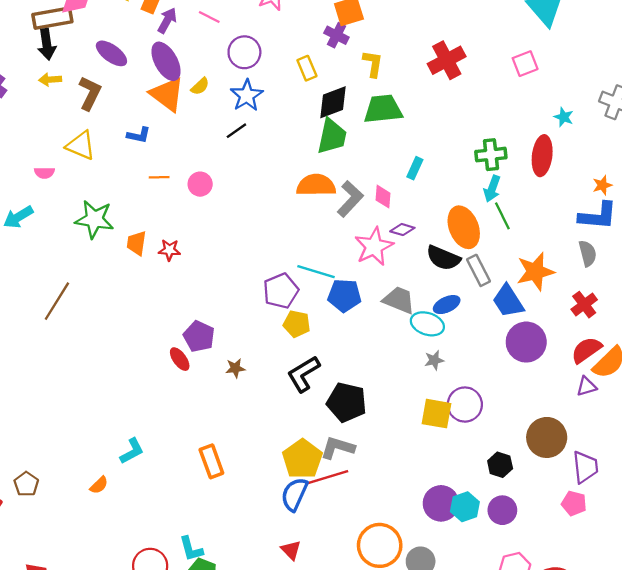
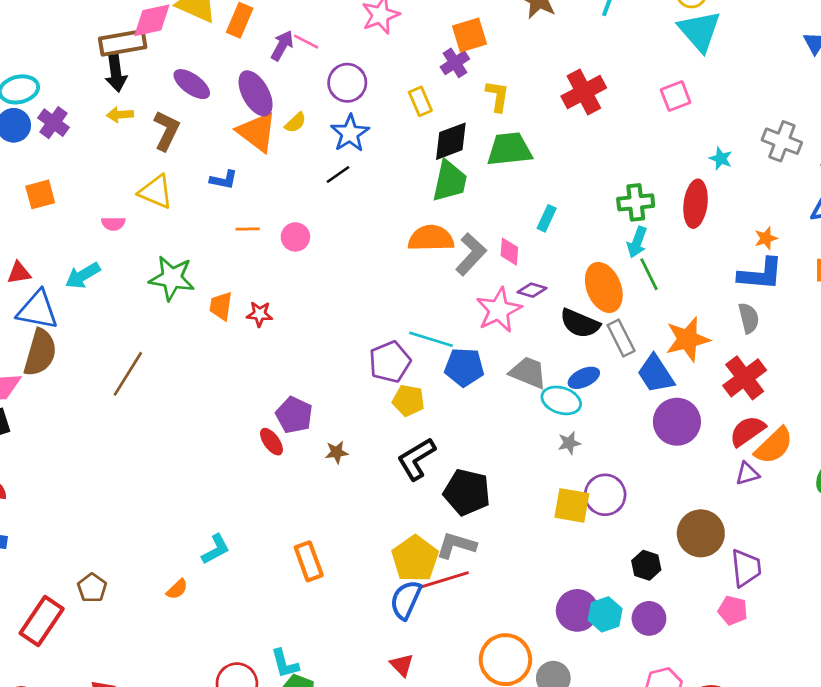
purple arrow: (167, 20) -> (282, 46), moved
purple cross: (336, 35) -> (455, 63), turned 30
red cross: (584, 305) -> (745, 378), size x1.4

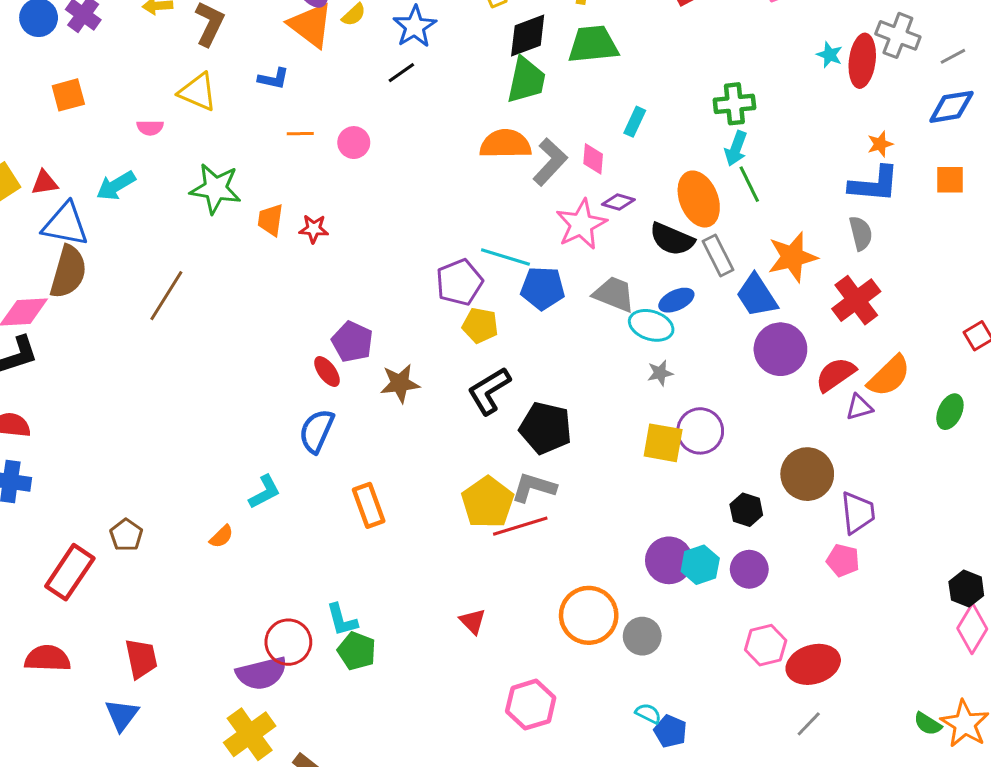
red ellipse: (696, 204) -> (862, 61), moved
red semicircle: (747, 431) -> (835, 374), moved
brown star: (337, 452) -> (400, 383), size x1.5
blue semicircle: (406, 600) -> (317, 431), moved

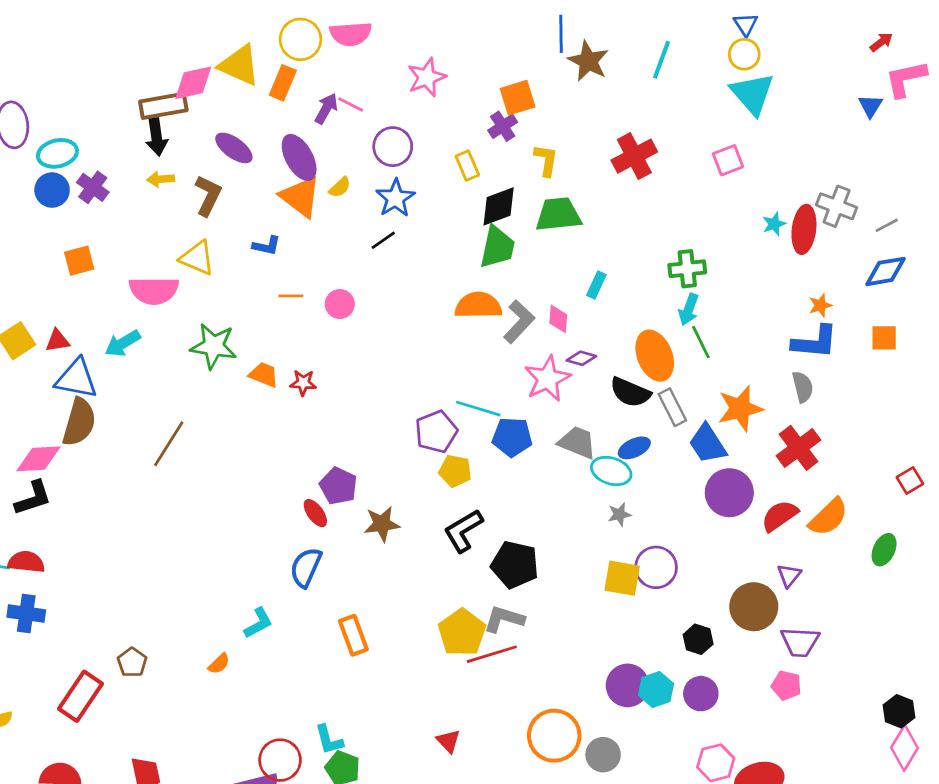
cyan star: (830, 55) -> (774, 224), turned 30
pink semicircle: (150, 128) -> (154, 290), size x2.0
orange trapezoid: (271, 220) -> (264, 375), turned 104
purple triangle: (859, 407) -> (789, 575), moved, turned -35
purple trapezoid: (858, 513) -> (800, 642), turned 99

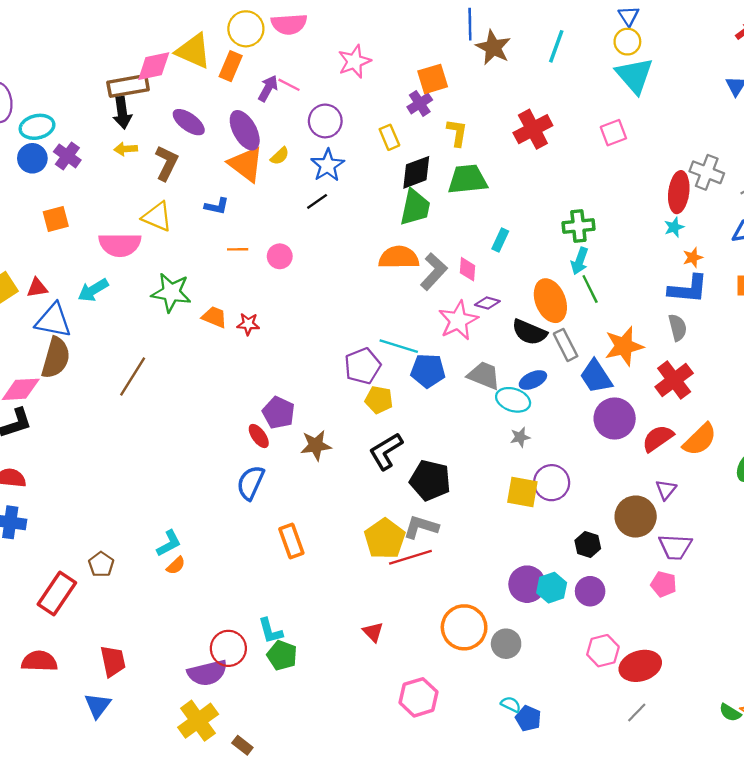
cyan star: (774, 224) -> (674, 227), moved
cyan L-shape: (258, 623) -> (169, 543), moved

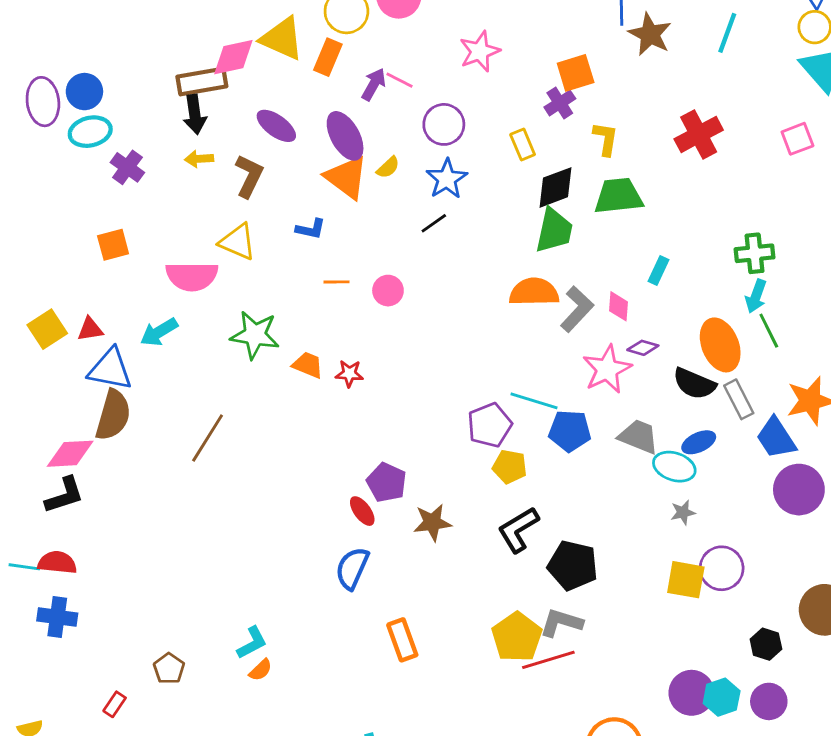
blue circle: (32, 158) -> (84, 92), moved
red rectangle: (57, 594) -> (115, 704), size x0.5

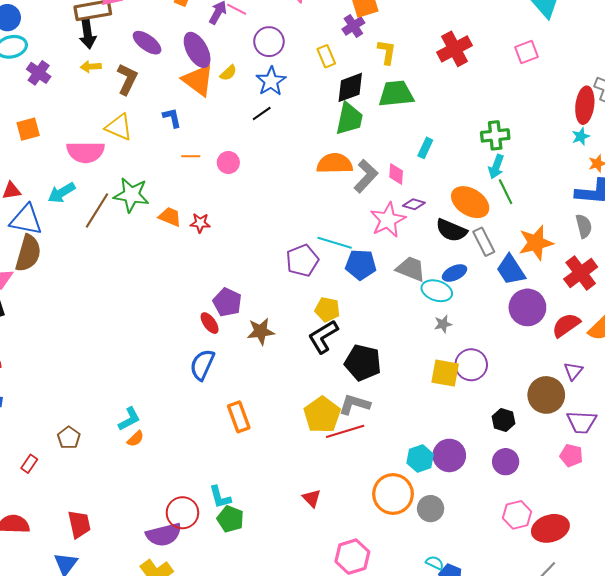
blue L-shape: (311, 229) -> (172, 118), turned -115
orange ellipse: (720, 345) -> (470, 202), turned -36
brown line: (208, 438) -> (97, 210), moved
yellow pentagon: (510, 467) -> (327, 309), moved
cyan hexagon: (722, 697) -> (420, 459), moved

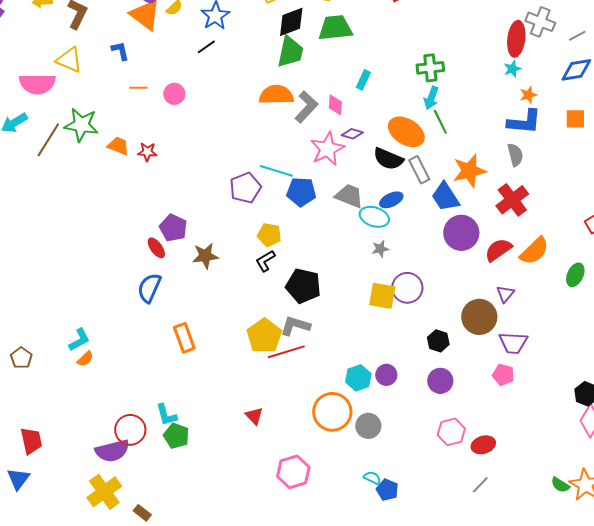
black L-shape: (323, 337) -> (265, 261), size x0.7
purple circle: (449, 455) -> (386, 375), size x0.7
red ellipse: (550, 528) -> (483, 445), size x0.7

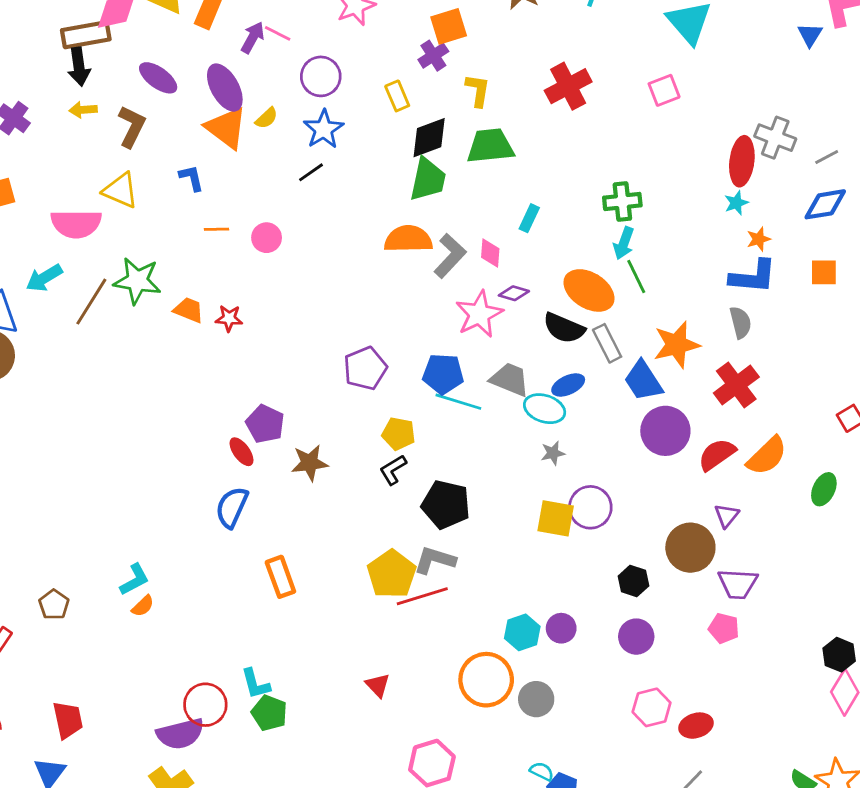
cyan line: (276, 171) -> (458, 402), moved

